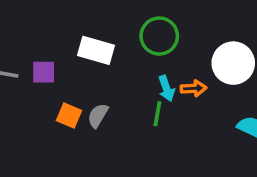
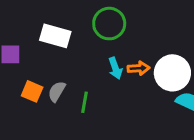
white circle: (233, 63) -> (172, 73), moved
green line: (157, 114) -> (85, 102), moved

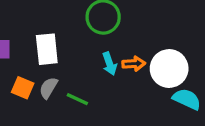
white rectangle: (55, 36) -> (47, 49), moved, turned 68
green line: (85, 102) -> (77, 99), turned -75

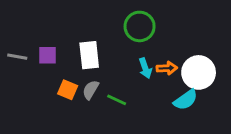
cyan semicircle: (187, 99) -> (186, 100), moved, turned 120

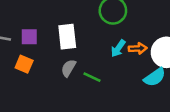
cyan arrow: (145, 68) -> (118, 48), turned 54
orange square: (68, 90) -> (24, 64), moved

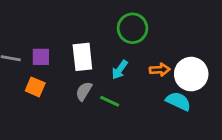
cyan arrow: (118, 48) -> (120, 70), moved
cyan semicircle: (155, 77) -> (178, 101), turned -120

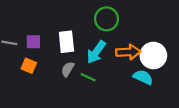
cyan arrow: (120, 70) -> (96, 52), size x1.5
orange arrow: (160, 70) -> (128, 52), size x1.5

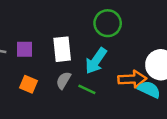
orange arrow: (128, 52) -> (132, 79), moved
orange square: (29, 66) -> (28, 84), moved

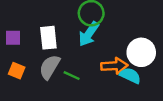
cyan arrow: (96, 61) -> (89, 34), moved
gray semicircle: (63, 80) -> (50, 67), size x1.5

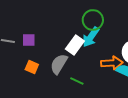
white rectangle: (48, 38) -> (75, 45), moved, turned 42
green line: (72, 76) -> (77, 81), moved

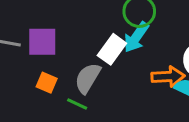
purple square: (29, 40) -> (42, 42), size x1.5
green line: (77, 81) -> (77, 104), moved

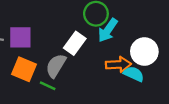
cyan arrow: (136, 37) -> (108, 30), moved
orange square: (47, 83) -> (24, 69), size x1.5

